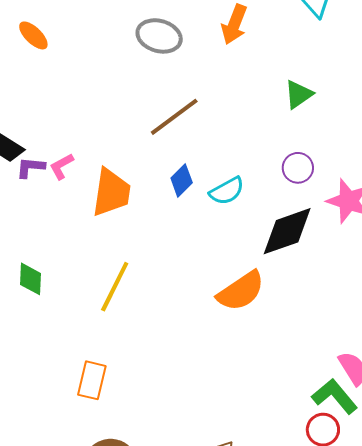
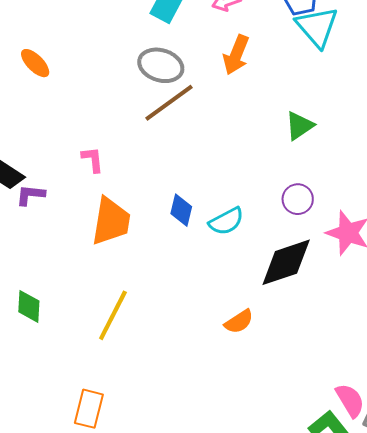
brown line: (174, 117) -> (169, 103), moved
pink L-shape: (62, 166) -> (93, 159), moved, turned 112
blue diamond: (182, 180) -> (181, 210), turned -32
orange semicircle: (241, 291) -> (239, 322), size x0.6

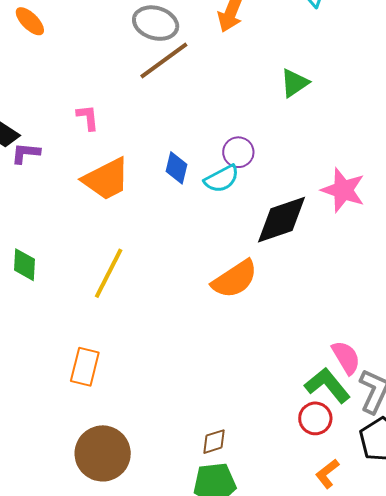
purple circle: (298, 199) -> (238, 152), moved
orange trapezoid: (111, 221) -> (106, 179), turned 54
orange semicircle: (239, 322) -> (235, 279), size x1.6

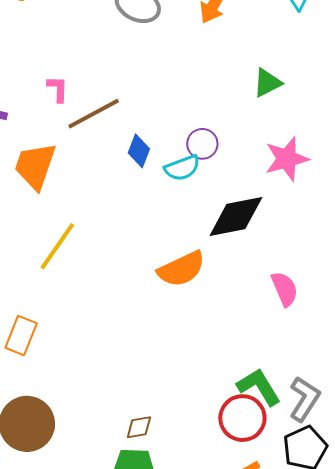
brown line: (164, 60) -> (94, 114), moved
orange trapezoid: (106, 179) -> (35, 166), moved, turned 128
pink star: (343, 190) -> (287, 159), moved, turned 30
pink semicircle: (346, 357) -> (285, 289), moved
red circle: (315, 418) -> (242, 418), size x1.4

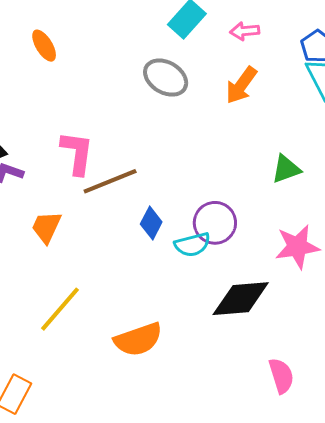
pink L-shape: (58, 89) -> (77, 153), size x1.6
purple circle: (202, 144) -> (215, 223), size x1.4
orange trapezoid: (35, 166) -> (46, 227), size x0.7
orange semicircle: (181, 269) -> (138, 339), moved

